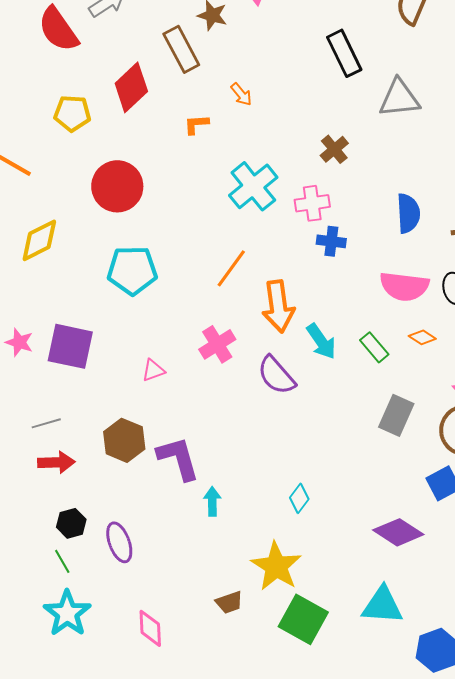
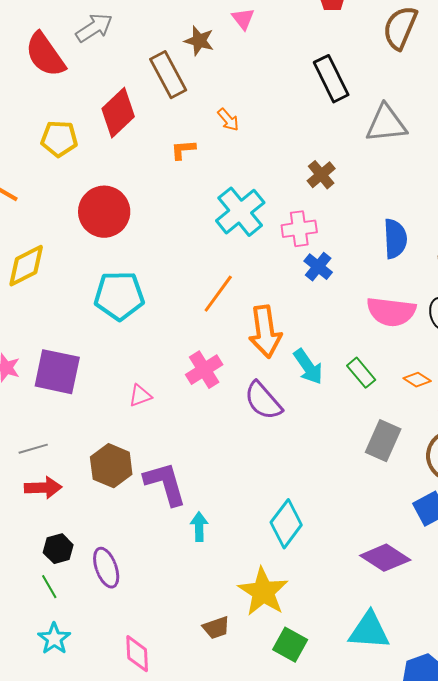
blue cross: (331, 241) -> (318, 267), turned 32
orange diamond: (422, 337) -> (417, 380), moved
cyan diamond: (299, 498) -> (286, 524), size x1.6
cyan star: (67, 613) -> (54, 639), size x0.7
green square: (303, 619) -> (290, 645), size x0.7

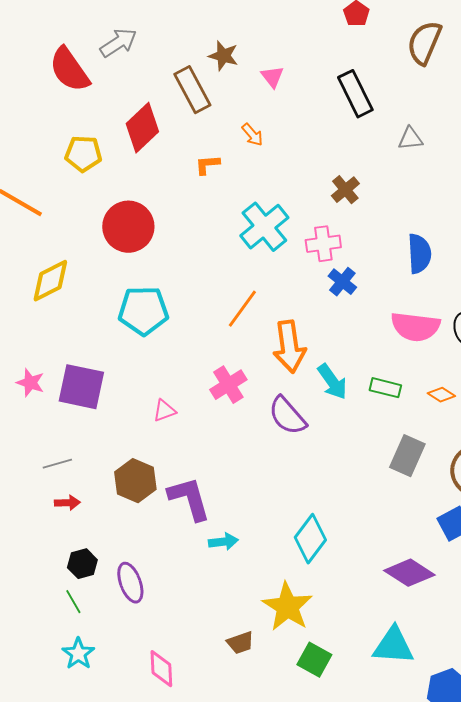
pink triangle: (243, 19) -> (272, 77), moved
gray triangle: (386, 124) -> (410, 139), size x0.6
green rectangle: (361, 373) -> (385, 388), turned -36
red arrow: (43, 488) -> (67, 503), size x0.7
cyan arrow: (199, 527) -> (223, 542), turned 84

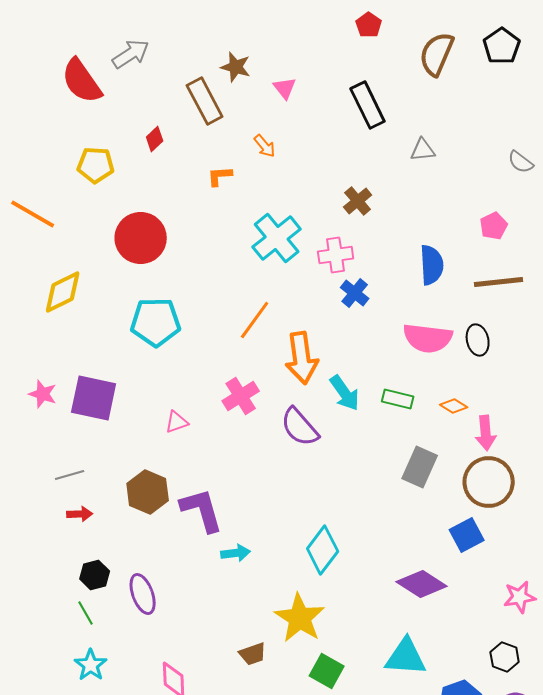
red diamond: (142, 128) -> (155, 139), size x0.5

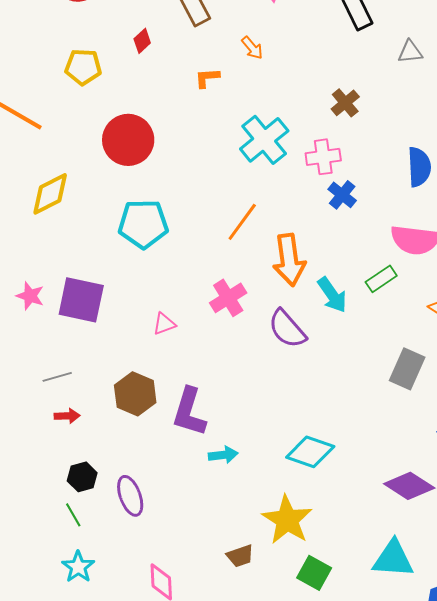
green rectangle: (398, 399) -> (381, 279), moved, turned -48
purple L-shape: (202, 510) -> (189, 412), turned -147
cyan diamond: (323, 550) -> (310, 452), turned 72

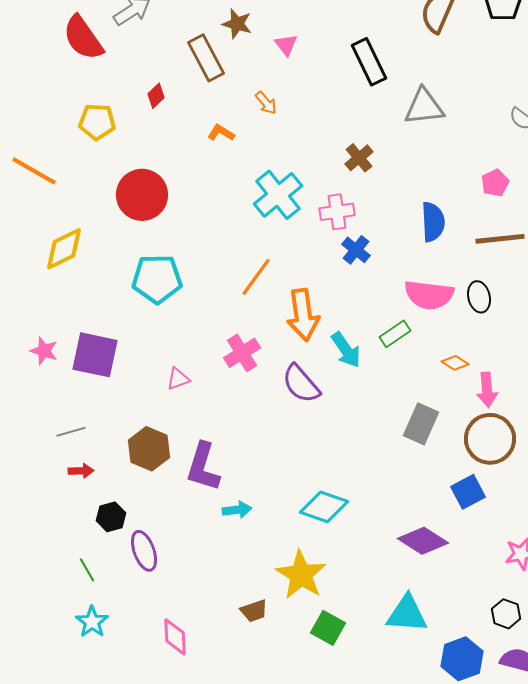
gray triangle: (410, 52) -> (424, 107), size x1.6
orange L-shape: (207, 78) -> (221, 133), turned 36
black hexagon: (82, 477) -> (111, 517), moved

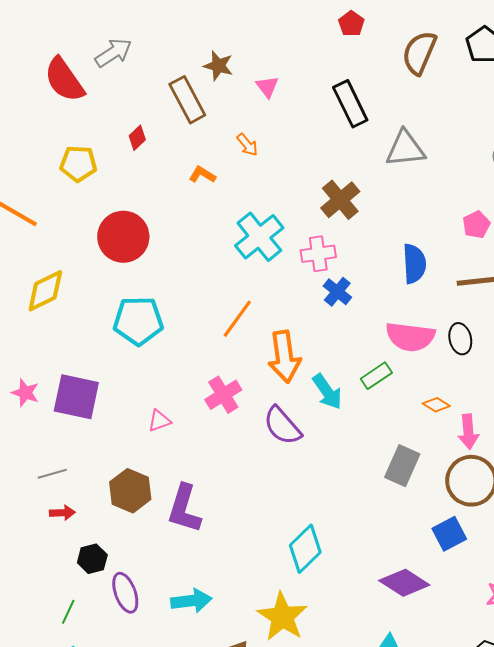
brown cross: (359, 158) -> (340, 200), size x1.4
cyan diamond: (324, 507) -> (305, 549), turned -63
cyan arrow: (237, 510) -> (191, 601), moved, size x1.4
green line: (87, 570) -> (68, 612), turned 55

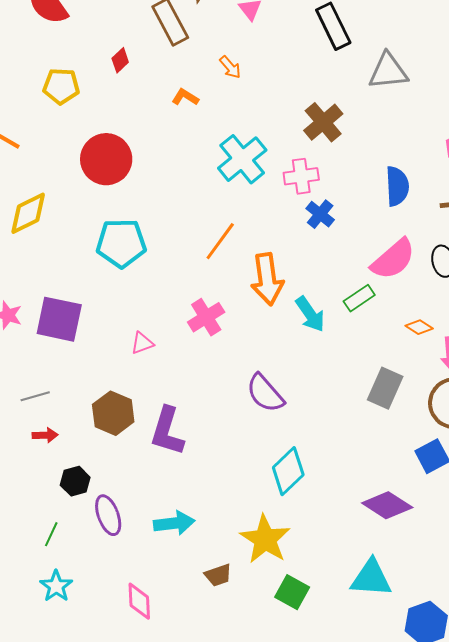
pink semicircle: (410, 337) -> (393, 259), turned -48
purple semicircle: (282, 426) -> (265, 393), moved

